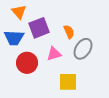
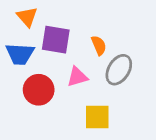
purple square: (39, 28) -> (56, 40), turned 30

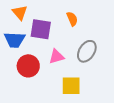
orange semicircle: (99, 45) -> (72, 19), moved

